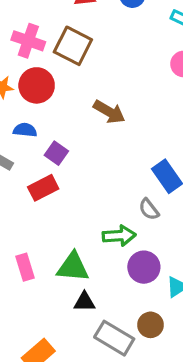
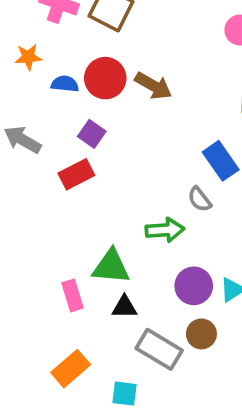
red circle: (37, 85) -> (105, 78), moved
blue semicircle: (25, 130) -> (65, 84), moved
pink rectangle: (25, 267) -> (73, 295), moved
purple circle: (144, 267) -> (194, 286), moved

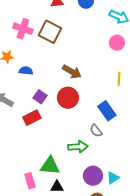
red circle: (105, 78) -> (68, 98), moved

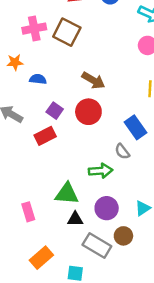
pink cross: (23, 29) -> (34, 29), turned -30
purple circle: (93, 176) -> (107, 208), moved
pink rectangle: (30, 181) -> (28, 212), moved

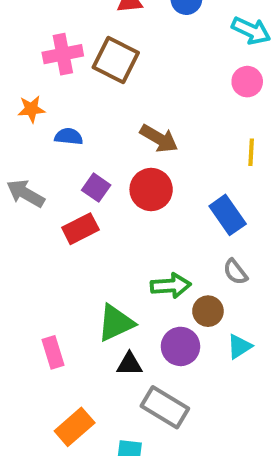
gray semicircle: (122, 152) -> (235, 272), moved
green triangle: (67, 194) -> (116, 323), turned -30
brown circle: (123, 236) -> (208, 311), moved

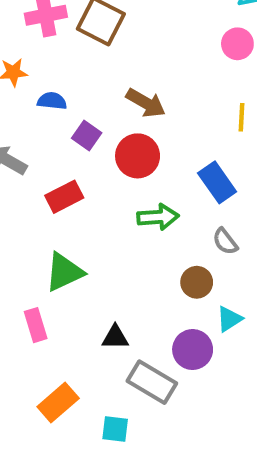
purple square: (96, 188) -> (87, 136), moved
green arrow: (171, 286) -> (158, 217), moved
green triangle: (116, 323) -> (64, 272), moved
purple circle: (180, 346) -> (193, 350), moved

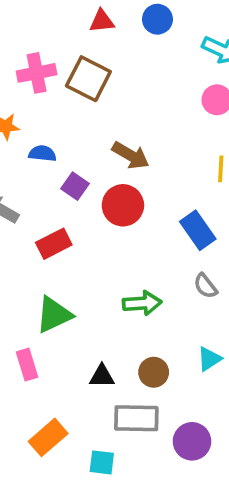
green arrow: (158, 217) -> (142, 303), moved
brown circle: (197, 282) -> (154, 372), moved
purple circle: (193, 350) -> (192, 441), moved
gray rectangle: (152, 382) -> (136, 418), turned -30

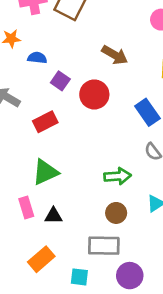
brown arrow: (131, 155) -> (115, 55), moved
green arrow: (142, 303) -> (117, 176), moved
black triangle: (102, 376) -> (53, 216), moved
purple circle: (192, 441) -> (130, 276), moved

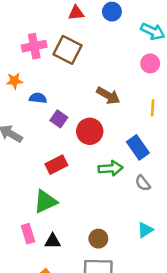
red rectangle: (45, 122) -> (56, 165), moved
green arrow: (117, 176) -> (111, 168), moved
brown circle: (116, 213) -> (98, 239), moved

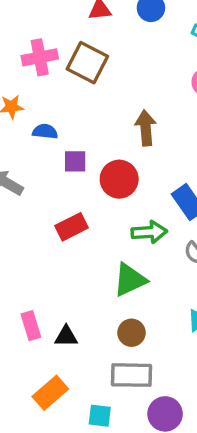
brown arrow: (108, 96) -> (146, 128), turned -125
purple square: (59, 119) -> (75, 161), turned -35
green triangle: (45, 202) -> (130, 280), moved

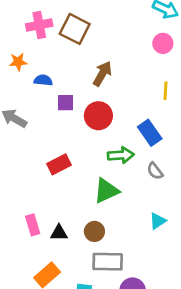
brown arrow: (146, 128) -> (102, 74), moved, turned 35
red rectangle: (71, 227) -> (59, 164), moved
brown circle: (132, 333) -> (94, 231), moved

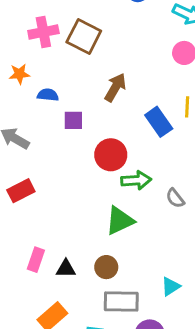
red circle: (98, 116) -> (111, 155), moved
blue rectangle: (150, 133) -> (159, 122), moved
red rectangle: (59, 164) -> (21, 191), moved
cyan triangle: (158, 221) -> (171, 287), moved
pink rectangle: (33, 225) -> (36, 260), turned 36

